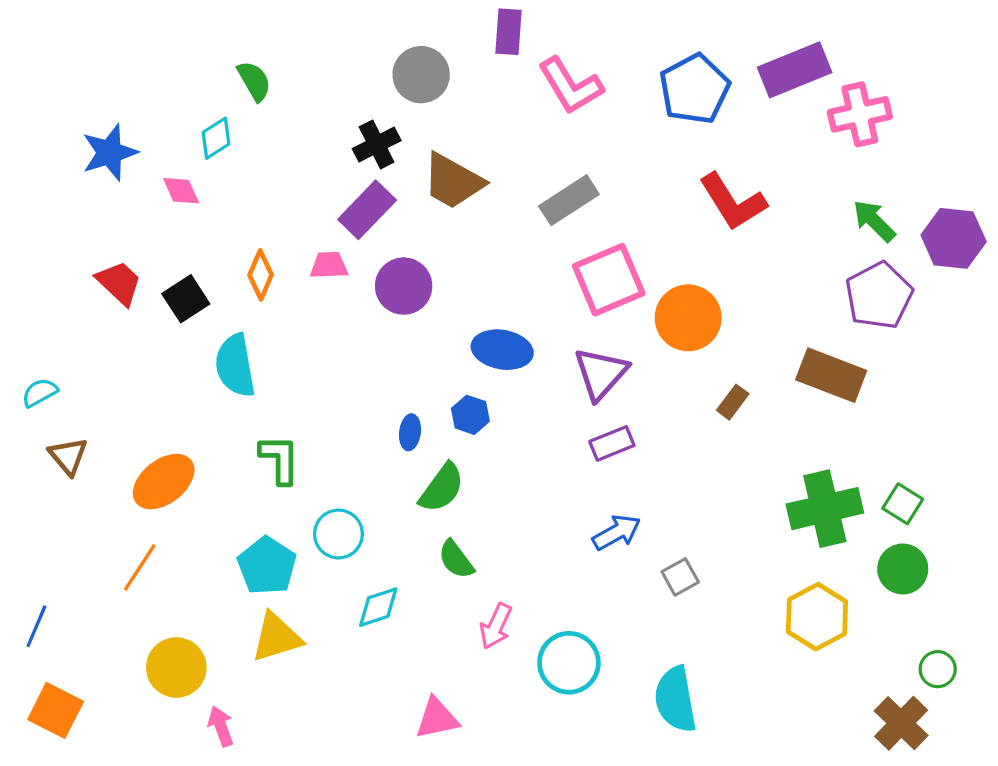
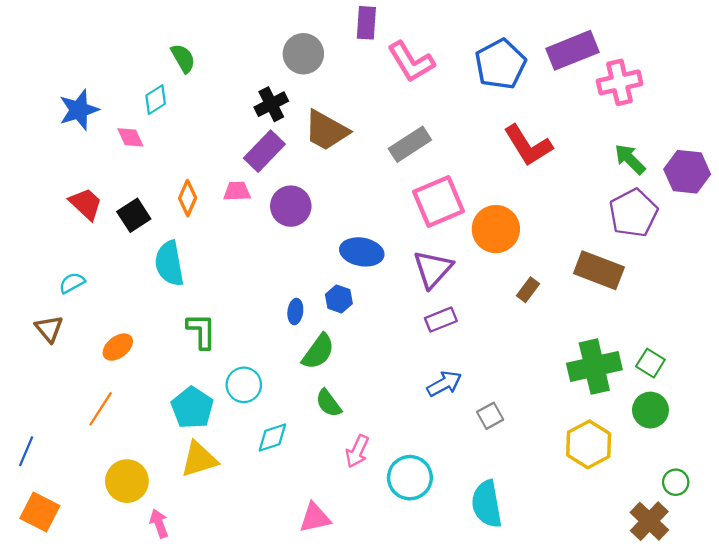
cyan semicircle: (40, 393) -> (72, 283), moved
orange ellipse: (164, 482) -> (118, 347), size x0.7

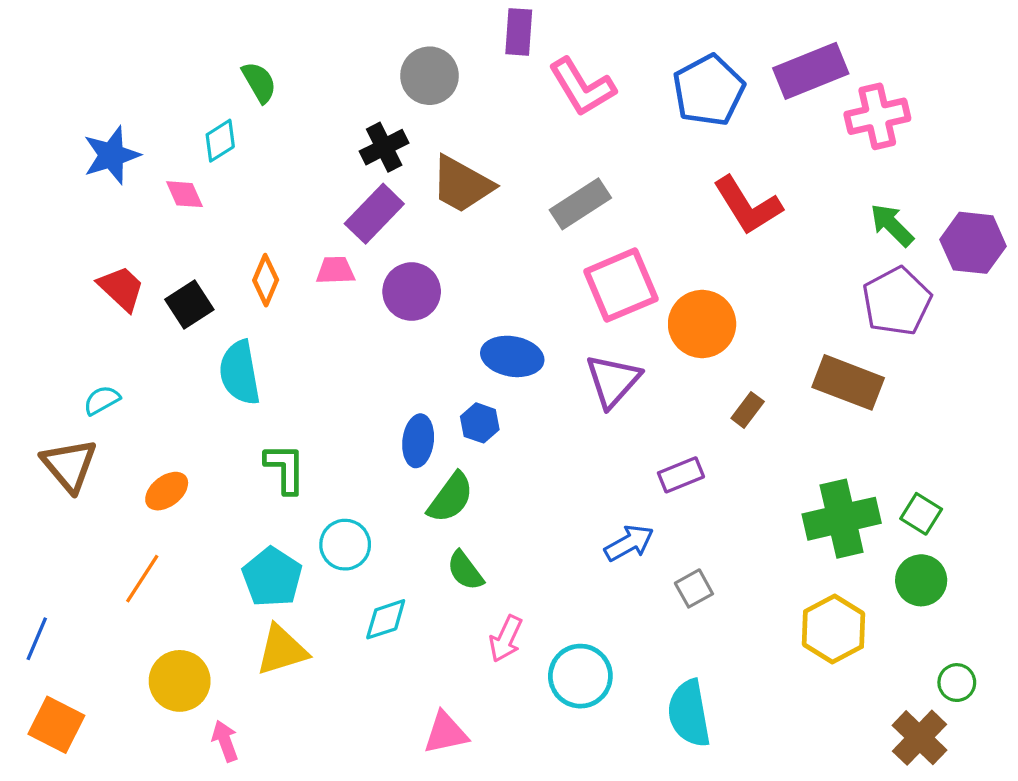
blue ellipse: (295, 312) -> (418, 441), size x1.4
purple rectangle: (441, 320) -> (681, 475), moved
brown triangle: (49, 329) -> (69, 465), size x1.4

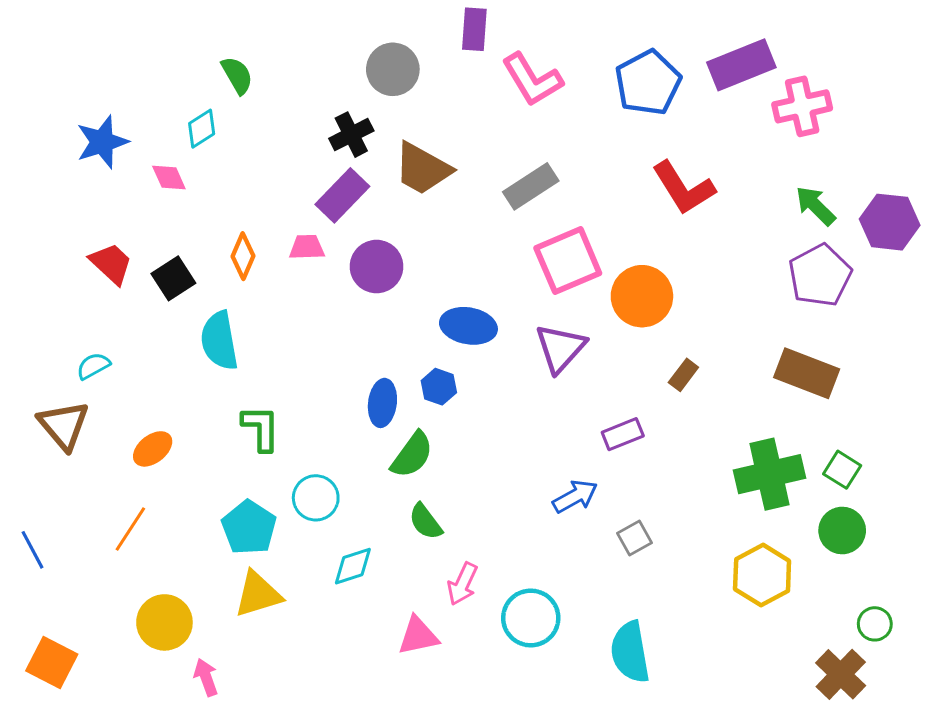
brown rectangle: (848, 382) -> (807, 373), moved
blue line: (37, 639) -> (32, 550), moved, turned -51
pink triangle: (446, 733) -> (418, 636), moved

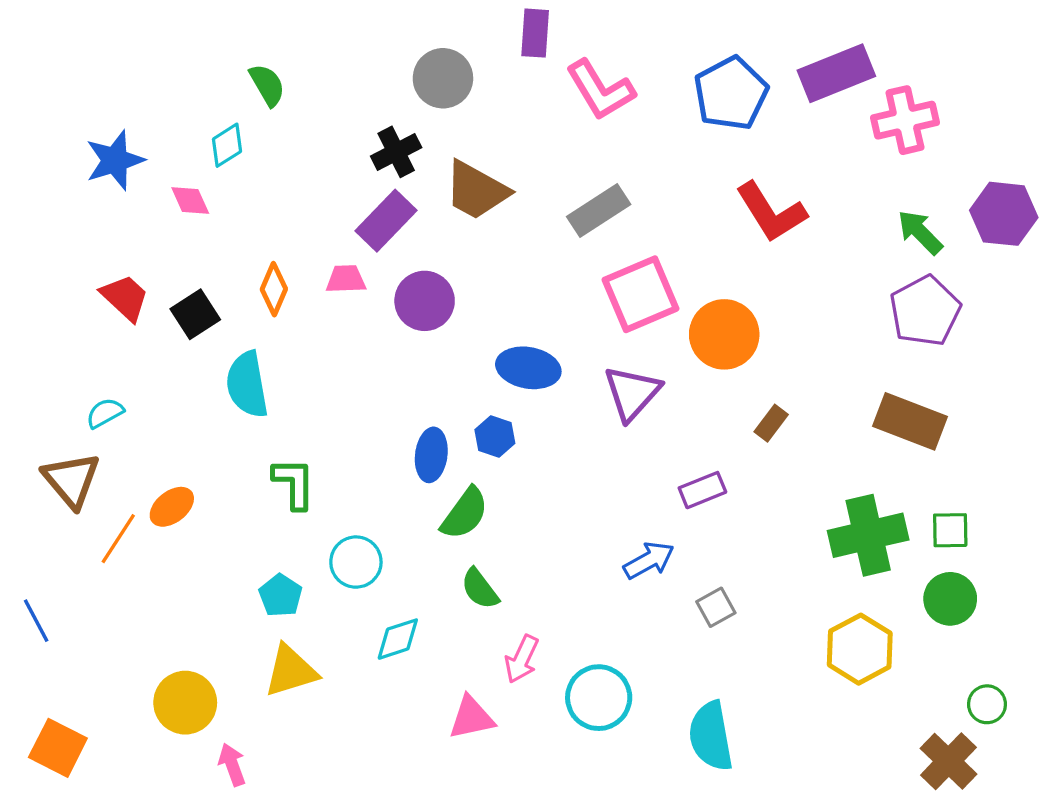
purple hexagon: (890, 222) -> (1004, 214), moved
green square: (842, 470) -> (950, 530), turned -33
cyan pentagon: (249, 528) -> (281, 595), size x0.7
orange line: (130, 529) -> (118, 539), moved

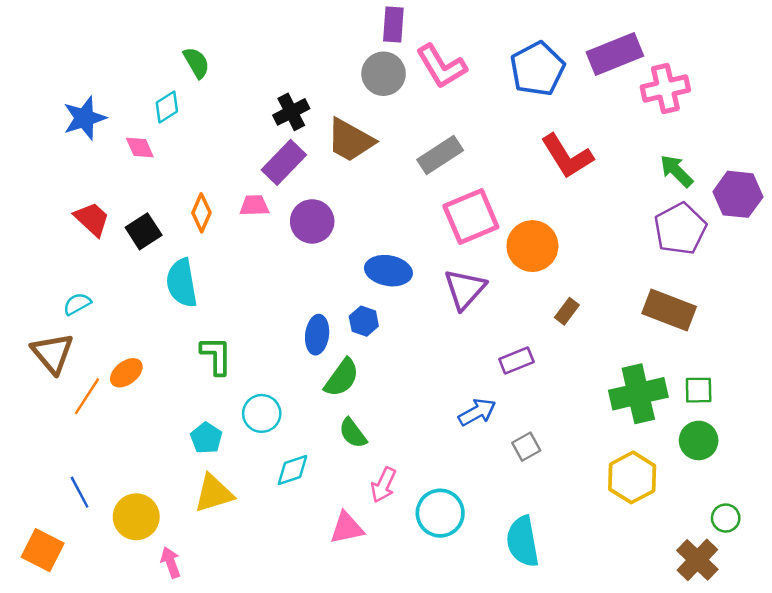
gray circle: (443, 78) -> (384, 74), moved
purple hexagon: (1004, 214) -> (738, 194), moved
blue line: (36, 621) -> (80, 492), moved

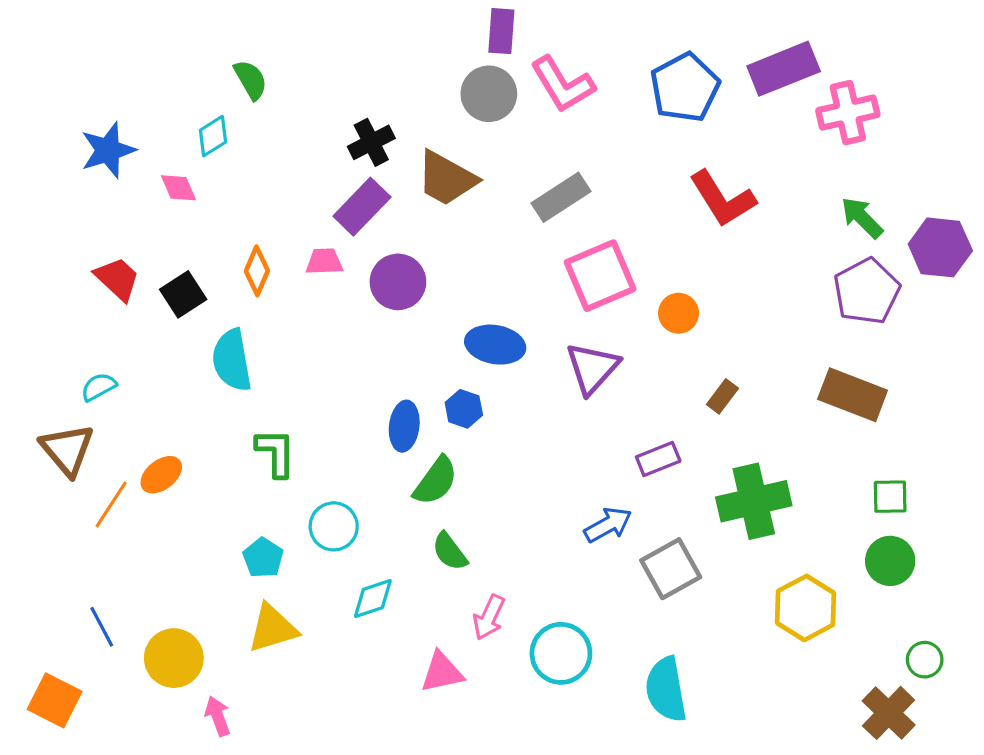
orange circle: (532, 246) -> (679, 313), size x0.6
green cross: (638, 394) -> (754, 501), moved
gray square: (526, 447) -> (671, 569), size x1.6

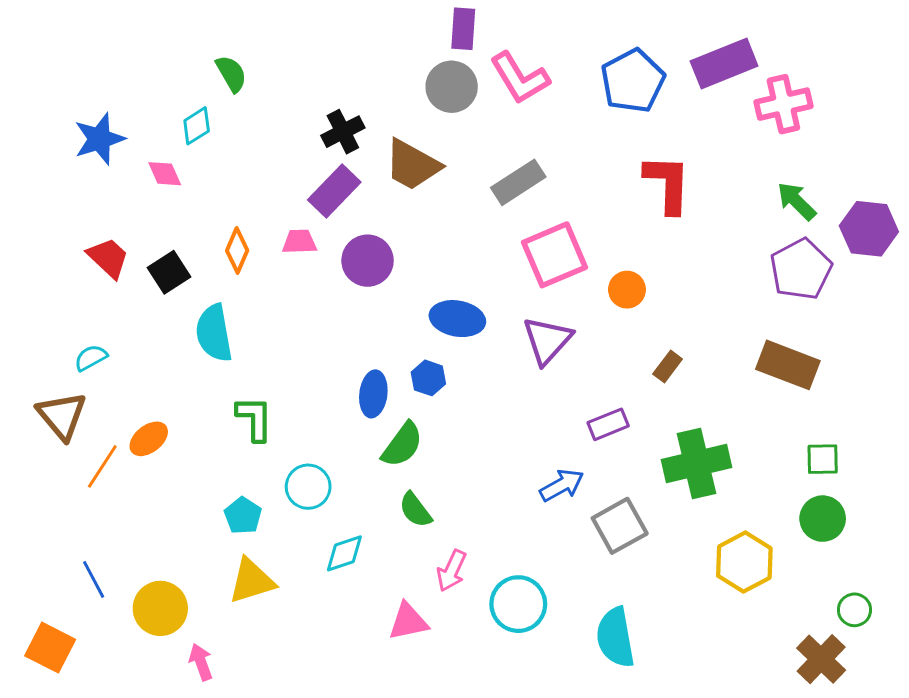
red L-shape: (722, 199) -> (668, 184), turned -146

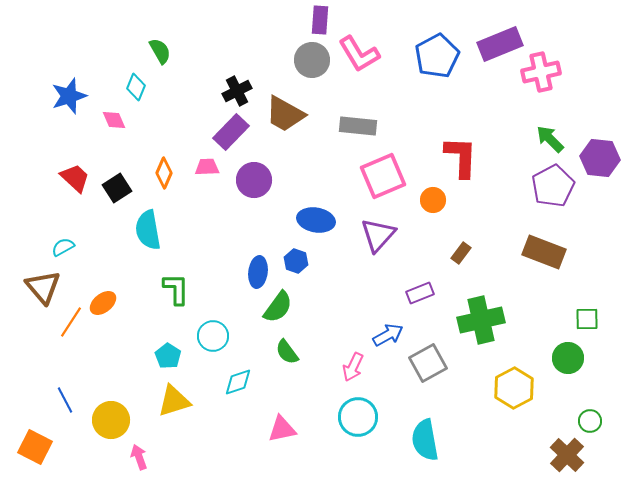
cyan diamond: (197, 126) -> (136, 87), turned -36
gray rectangle: (518, 182) -> (358, 126), turned 39
red L-shape: (668, 184) -> (461, 157), moved
green square: (823, 459) -> (587, 319), moved
pink arrow: (452, 571) -> (353, 367), moved

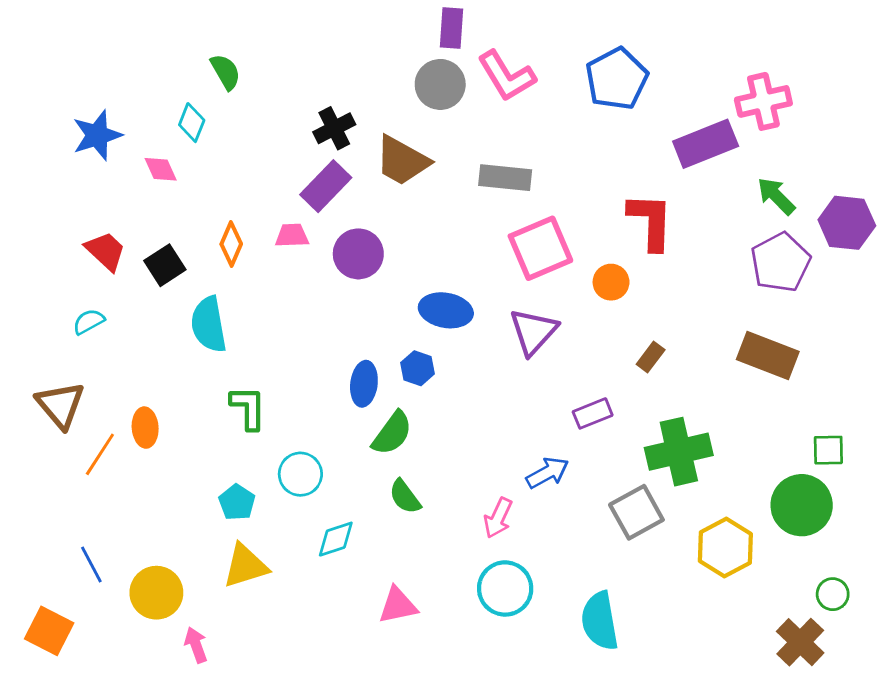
purple rectangle: (500, 44) -> (706, 144), moved
cyan semicircle: (63, 247) -> (89, 322), moved
orange ellipse: (103, 303) -> (145, 428), turned -56
green circle: (568, 358) -> (802, 505), size x1.4
gray square: (428, 363) -> (636, 512), moved

